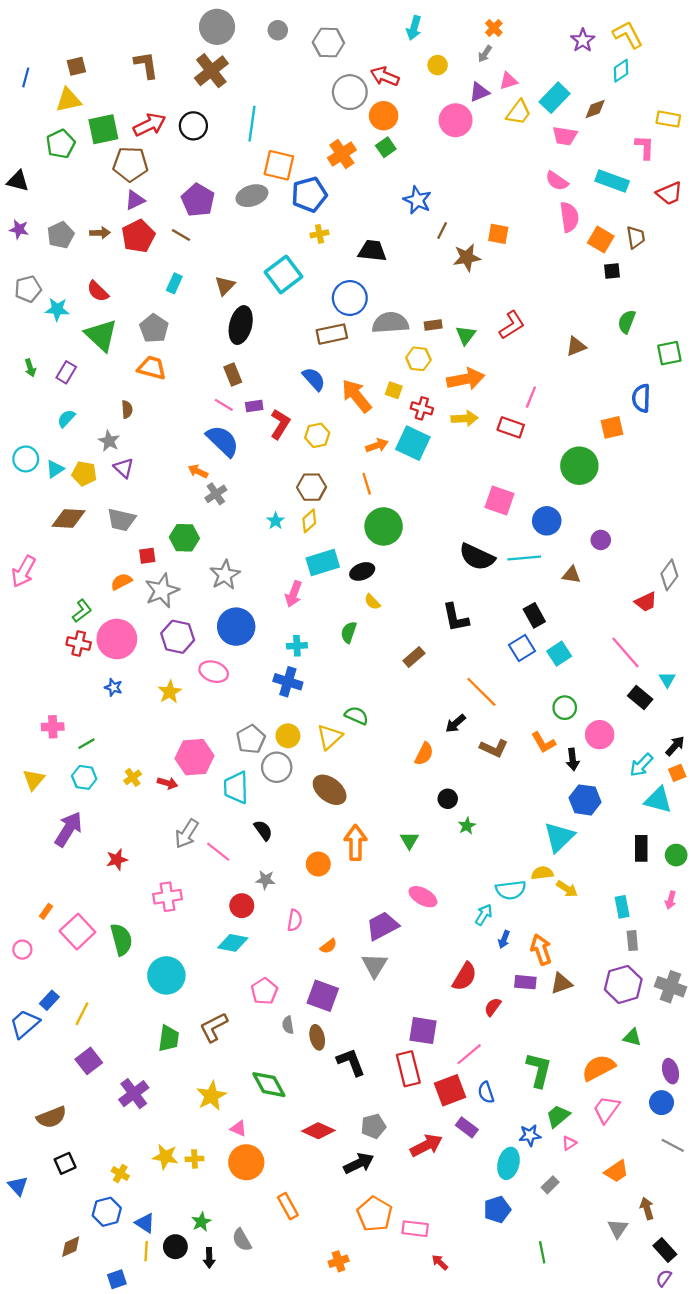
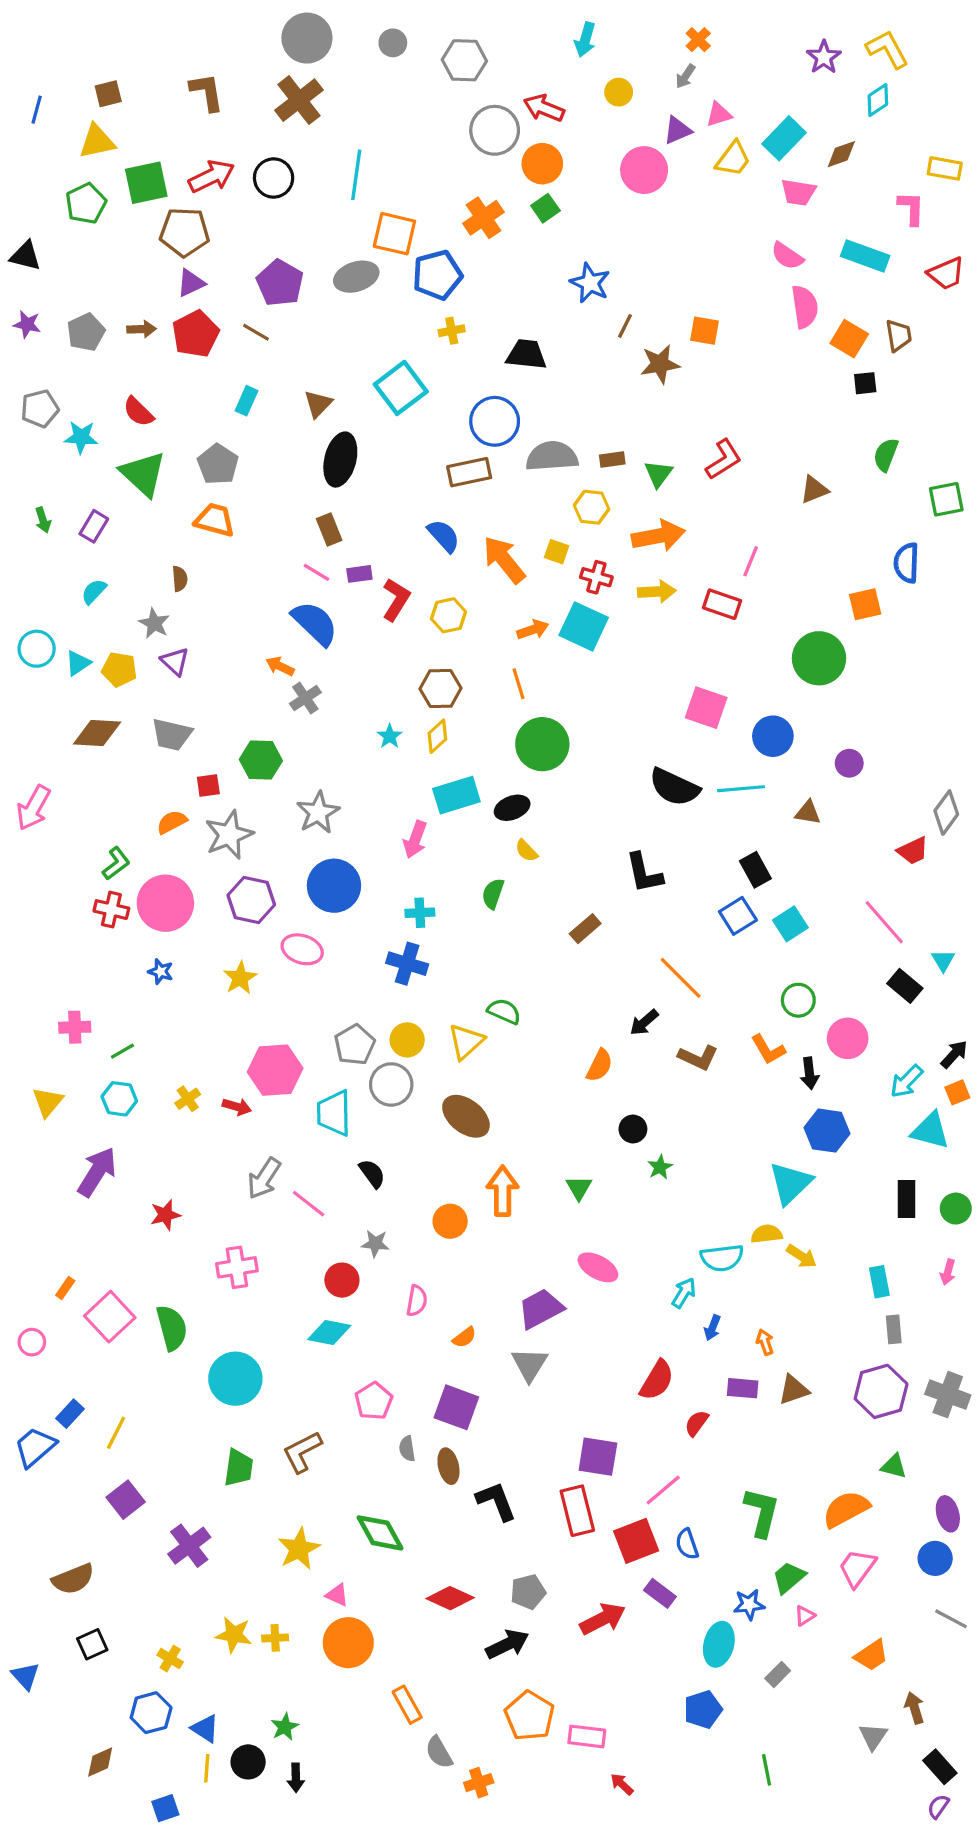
orange arrow: (541, 950) -> (765, 1342), size x0.6
gray semicircle: (242, 1240) -> (439, 1752), moved

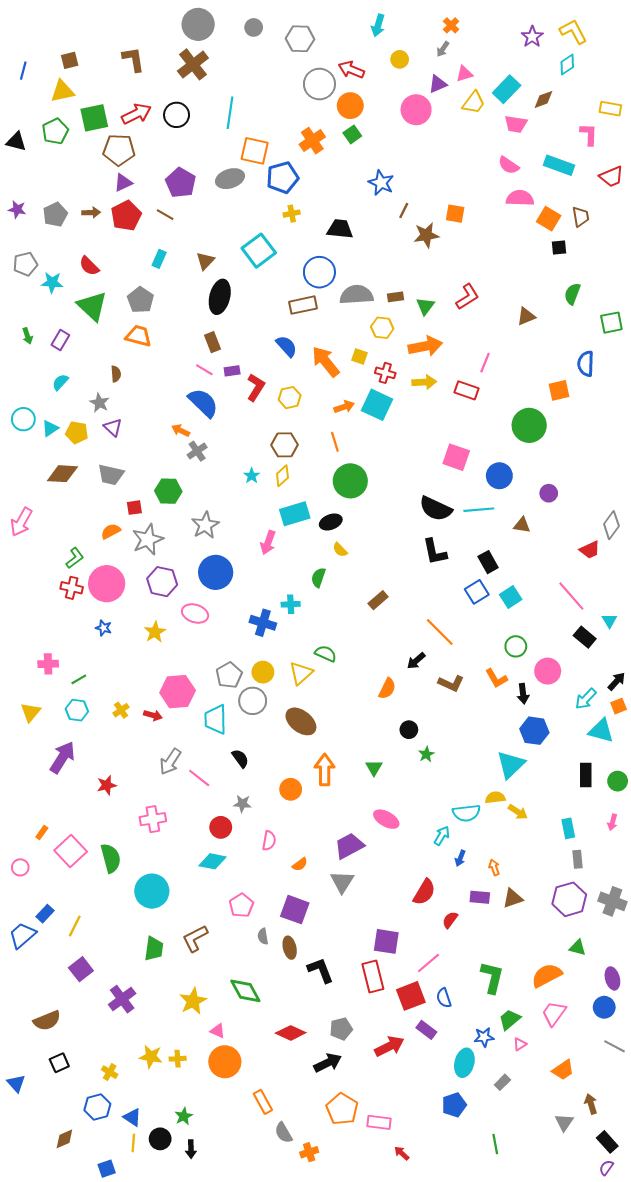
black triangle: (25, 256) -> (16, 142), moved
pink semicircle: (805, 307) -> (520, 198), turned -80
black L-shape: (644, 873) -> (435, 552), moved
cyan cross: (420, 913) -> (291, 604), moved

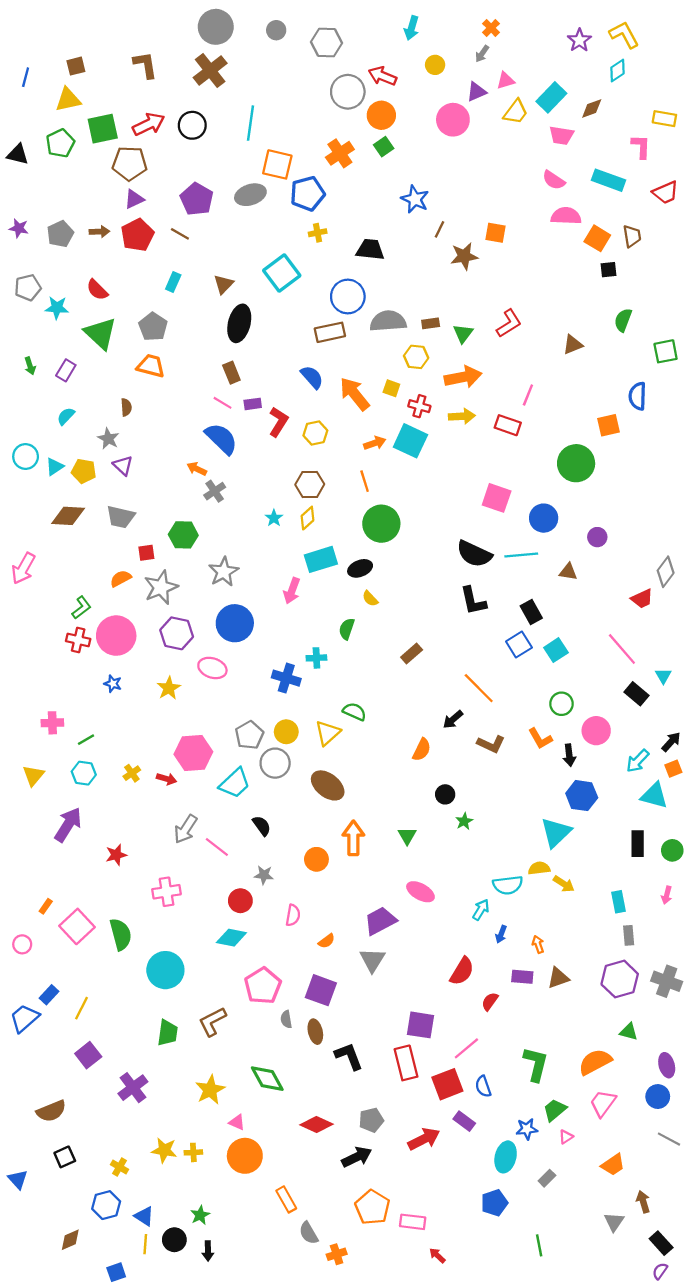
cyan trapezoid: (216, 719) -> (235, 783), turned -132
pink pentagon: (241, 905) -> (263, 986), size x1.4

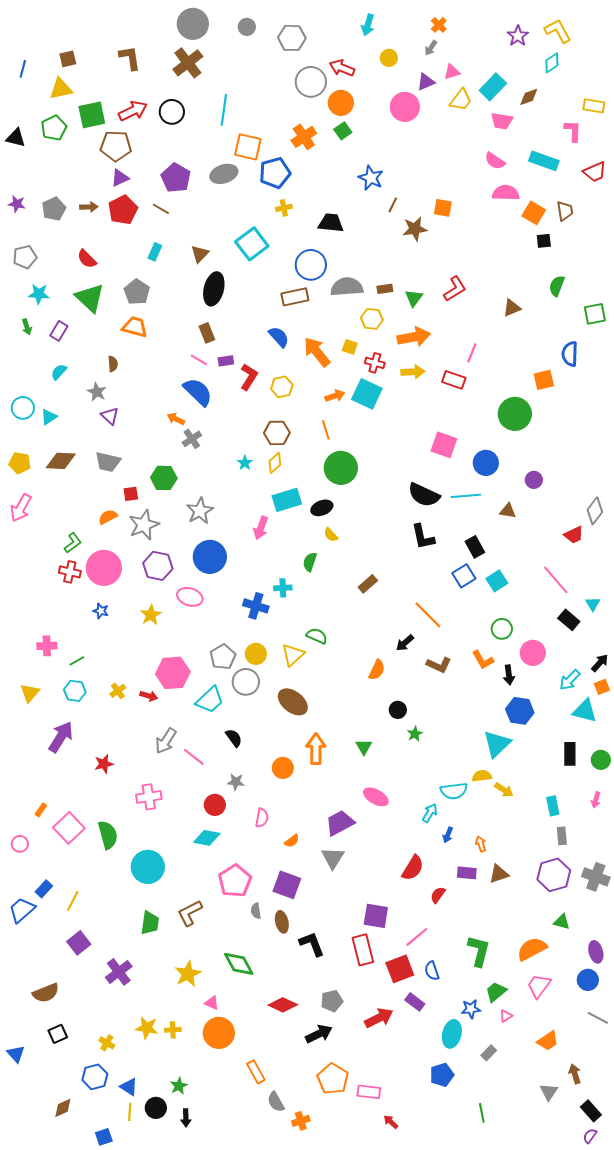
cyan star: (57, 308) -> (39, 294), moved
yellow pentagon: (84, 471) -> (20, 463), moved

